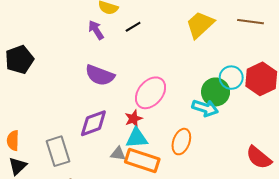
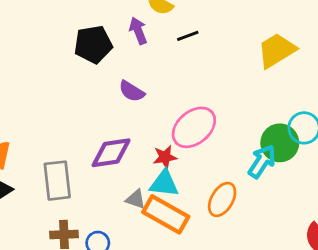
black pentagon: (19, 60) -> (93, 44), moved
purple semicircle: (100, 75) -> (132, 91), size x0.7
cyan arrow: (205, 108) -> (262, 161), turned -85

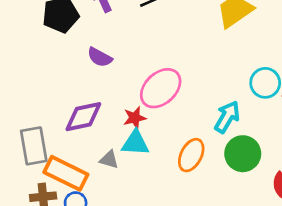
green circle: (280, 143) -> (243, 154), moved
orange rectangle: (166, 214) -> (66, 173), moved

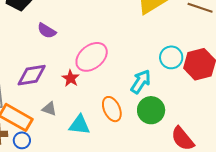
red star: (135, 118) -> (71, 78), turned -30
cyan triangle: (135, 143) -> (79, 125), moved
orange ellipse: (191, 155) -> (112, 109), turned -55

